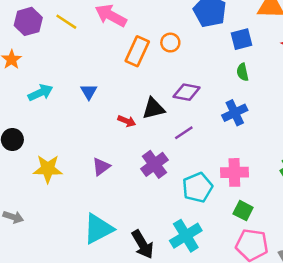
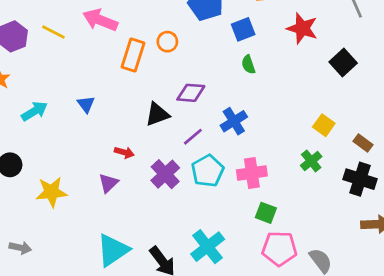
blue cross: (235, 113) -> (234, 121), moved
red arrow: (127, 121) -> (124, 152), moved
cyan pentagon: (198, 187) -> (208, 171), moved

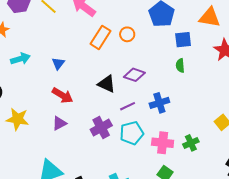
black triangle: (157, 114) -> (107, 84), turned 30
red arrow: (124, 152) -> (62, 95), moved, size x1.5
green cross: (311, 161) -> (191, 143), moved

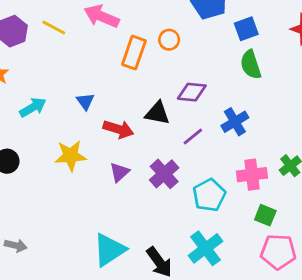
green semicircle: (180, 66) -> (251, 65), size x1.5
red arrow: (62, 95) -> (118, 129), moved
yellow star: (17, 119) -> (71, 156), moved
purple triangle: (59, 123) -> (119, 172), moved
cyan pentagon: (132, 133) -> (209, 195), moved

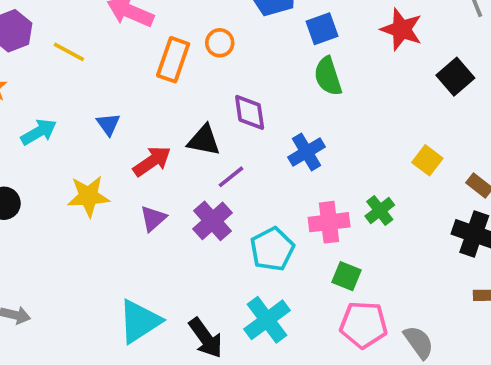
yellow line: (54, 27) -> (69, 52), moved
purple diamond: (192, 92) -> (250, 112), turned 76
red arrow: (118, 129) -> (152, 161), turned -52
purple line: (193, 137) -> (231, 177), moved

